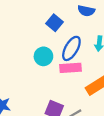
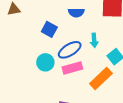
blue ellipse: (71, 48) -> (70, 50), turned 40

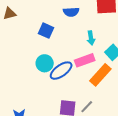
blue ellipse: (70, 50) -> (61, 71), moved
pink rectangle: (72, 68) -> (85, 60), moved

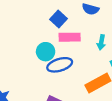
pink rectangle: (85, 60) -> (70, 37), moved

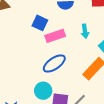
cyan circle: (46, 52) -> (43, 91), moved

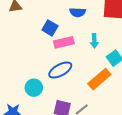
cyan circle: (43, 91) -> (34, 88), moved

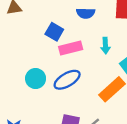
cyan circle: (34, 88) -> (36, 79), moved

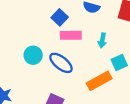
blue ellipse: (67, 80) -> (61, 63), turned 55

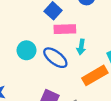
cyan arrow: (102, 40) -> (81, 47), moved

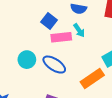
cyan arrow: (81, 47) -> (79, 30), moved, turned -40

